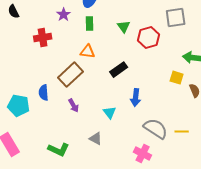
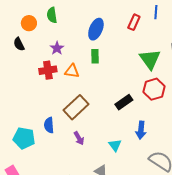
purple star: (64, 15) -> (57, 48), moved
green triangle: (124, 27) -> (150, 59), moved, size x1.6
red hexagon: (149, 38) -> (154, 89), moved
orange triangle: (88, 52) -> (72, 71), moved

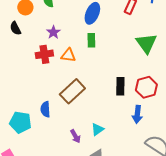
red hexagon: (154, 89) -> (146, 87), moved
black rectangle: (124, 102) -> (120, 86), turned -54
purple arrow: (79, 138) -> (75, 136), moved
cyan triangle: (115, 145) -> (97, 129), moved, turned 32

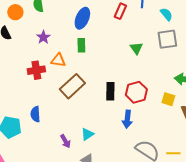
green triangle: (146, 43) -> (136, 48), size x0.6
red cross: (44, 54) -> (36, 70), moved
brown rectangle: (72, 91) -> (72, 86), moved

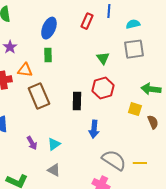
cyan semicircle: (166, 14) -> (133, 24), turned -64
brown rectangle: (72, 86) -> (39, 96), turned -70
red hexagon: (136, 92) -> (103, 88), moved
purple arrow: (65, 141) -> (32, 143), moved

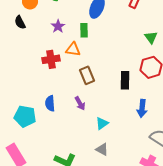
green rectangle: (48, 55) -> (84, 30), moved
brown rectangle: (39, 96) -> (87, 75), size x0.7
purple arrow: (32, 143) -> (80, 103), moved

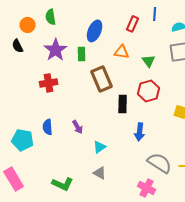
purple star: (58, 26) -> (56, 50), size x1.6
orange triangle: (73, 49) -> (122, 52), moved
brown rectangle: (87, 75) -> (102, 79), moved, size x1.4

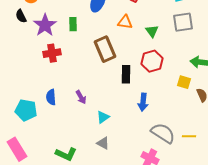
purple star: (56, 50) -> (45, 25), moved
green rectangle: (82, 54) -> (73, 24), moved

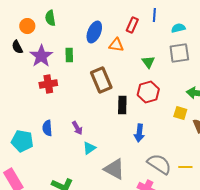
orange triangle: (125, 22) -> (116, 45), moved
cyan triangle: (103, 117) -> (89, 148), moved
gray triangle: (103, 143) -> (114, 169), moved, size x1.6

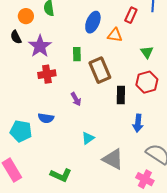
green rectangle: (69, 55) -> (77, 54), moved
blue semicircle: (47, 128) -> (46, 118), turned -77
purple arrow: (77, 128) -> (76, 99), moved

